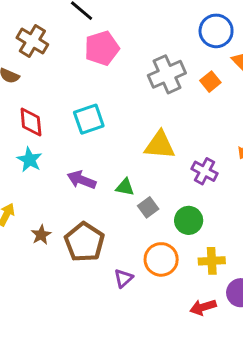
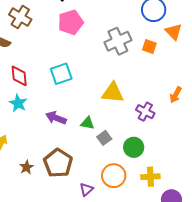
orange square: (210, 82) -> (149, 46), turned -32
brown star: (41, 235) -> (27, 167), moved

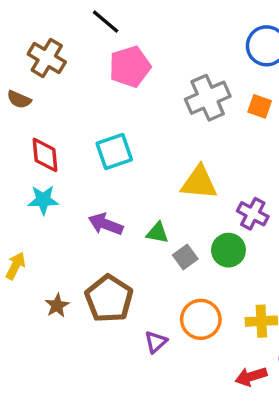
cyan star: (18, 103) -> (43, 200), turned -30
green circle: (134, 147) -> (228, 250), moved

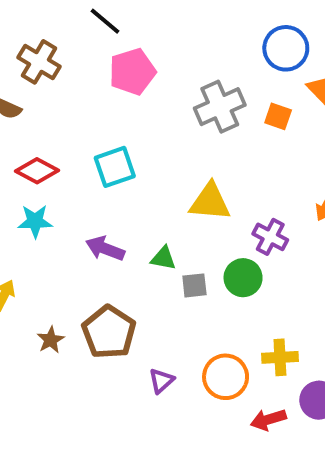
red diamond: (45, 155) -> (37, 171), turned -57
gray square: (185, 257) -> (194, 285), turned 30
orange circle: (201, 319) -> (226, 377), moved

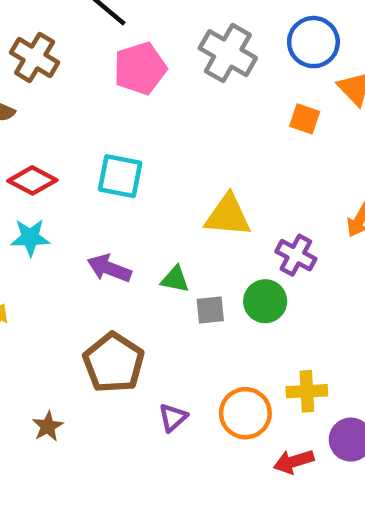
gray cross: (220, 107) -> (228, 53), moved, turned -36
cyan square: (115, 167) -> (120, 176), turned 30
brown star: (51, 340) -> (48, 426), moved

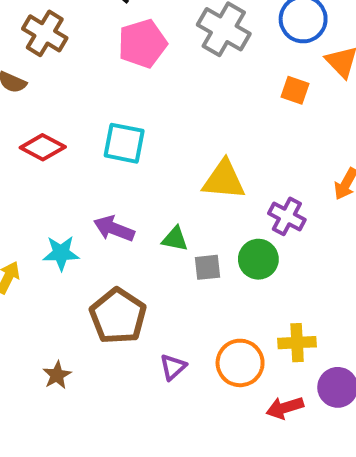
cyan star: (30, 238) -> (61, 253), moved

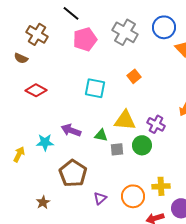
orange square: (295, 90) -> (134, 76), moved, turned 32
cyan square: (124, 143) -> (95, 88), moved
yellow triangle: (224, 180) -> (125, 120), moved

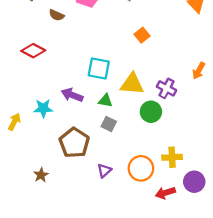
brown semicircle: (21, 58) -> (57, 15), moved
cyan square: (95, 88) -> (99, 68), moved
gray square: (117, 149) -> (109, 124), moved, turned 32

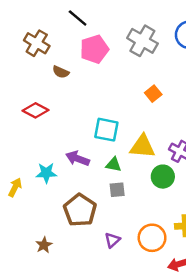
gray square: (109, 124) -> (117, 190), turned -32

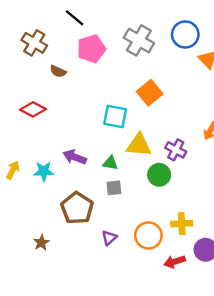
orange square: (153, 94) -> (150, 93), size x1.5
cyan square: (106, 130) -> (115, 117), moved
yellow arrow: (15, 187) -> (13, 170), moved

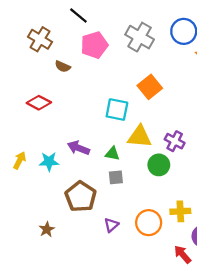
red arrow: (175, 262) -> (183, 254), moved, turned 66

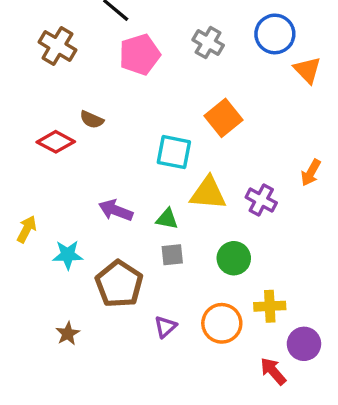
gray cross: (140, 37) -> (208, 43), size x0.7
brown semicircle: (63, 66) -> (92, 120), moved
cyan star: (49, 162) -> (68, 255), moved
green circle: (159, 165) -> (234, 258), moved

